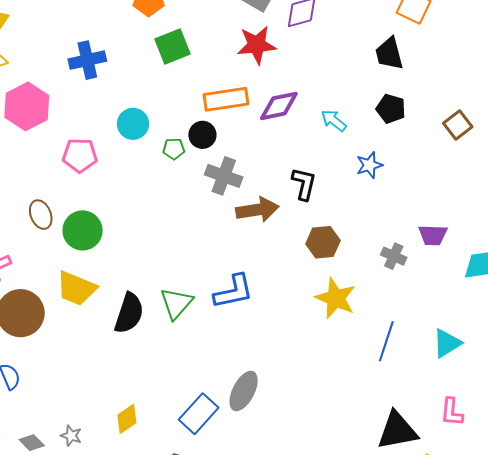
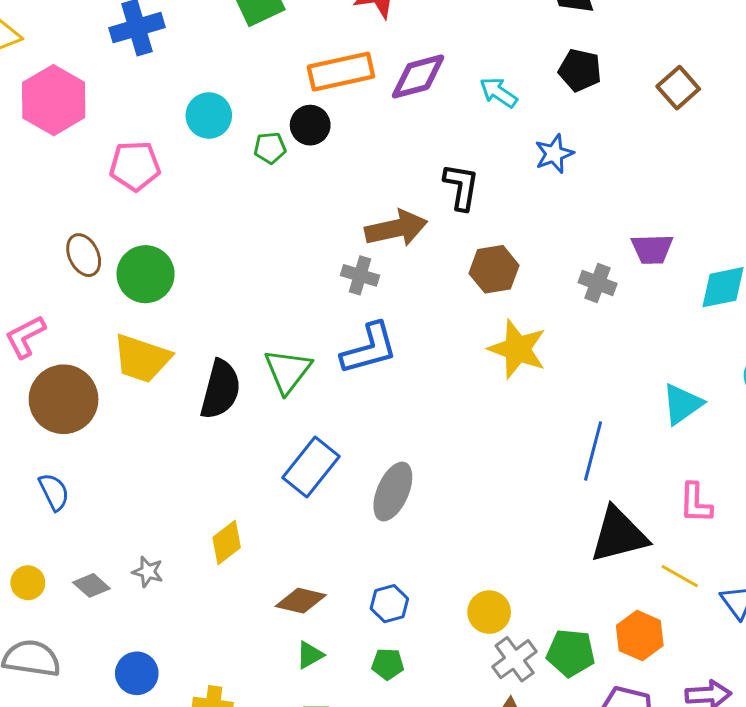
gray cross: (224, 176) -> (360, 275), moved, size x0.7
blue line: (386, 341) -> (593, 451), moved
blue rectangle: (199, 414) -> (311, 467), moved

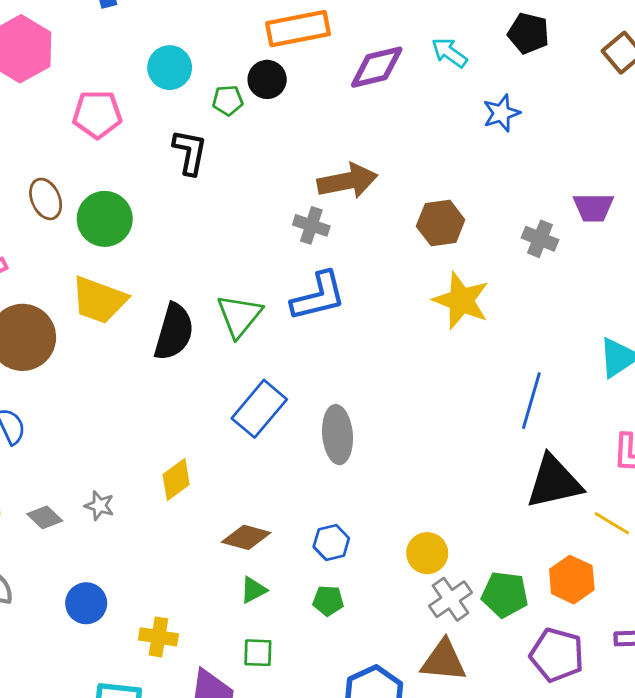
purple diamond: (418, 76) -> (377, 67), moved
black L-shape: (461, 187) -> (190, 152), moved
gray ellipse: (393, 492) -> (337, 435), turned -30

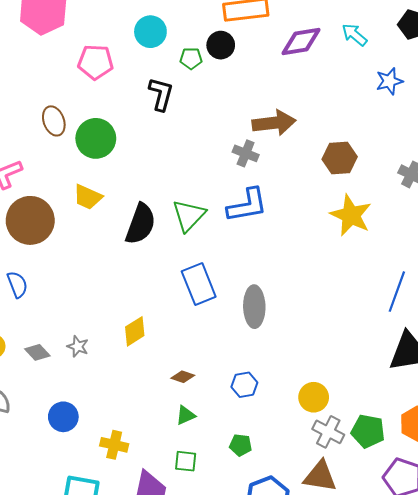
yellow trapezoid: (99, 300) -> (88, 197), size x0.7
blue rectangle: (259, 409) -> (199, 284), turned -66
brown diamond: (246, 537) -> (183, 377), size x0.7
gray cross: (451, 599) -> (328, 432), turned -32
green pentagon: (328, 601) -> (241, 445), moved

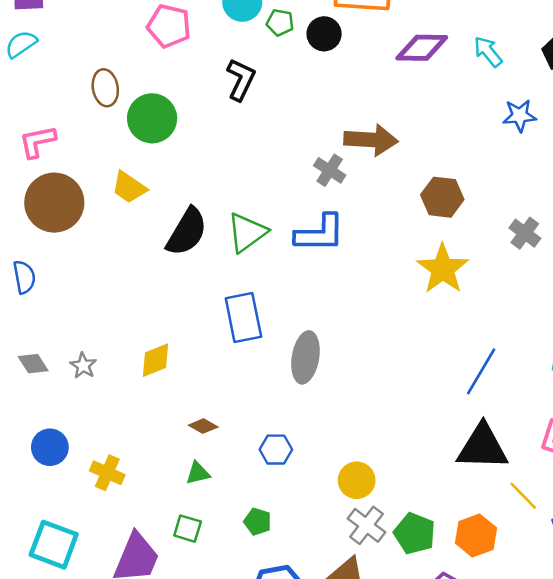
green pentagon: (191, 58) -> (280, 22), moved
yellow cross: (114, 445) -> (107, 473), moved

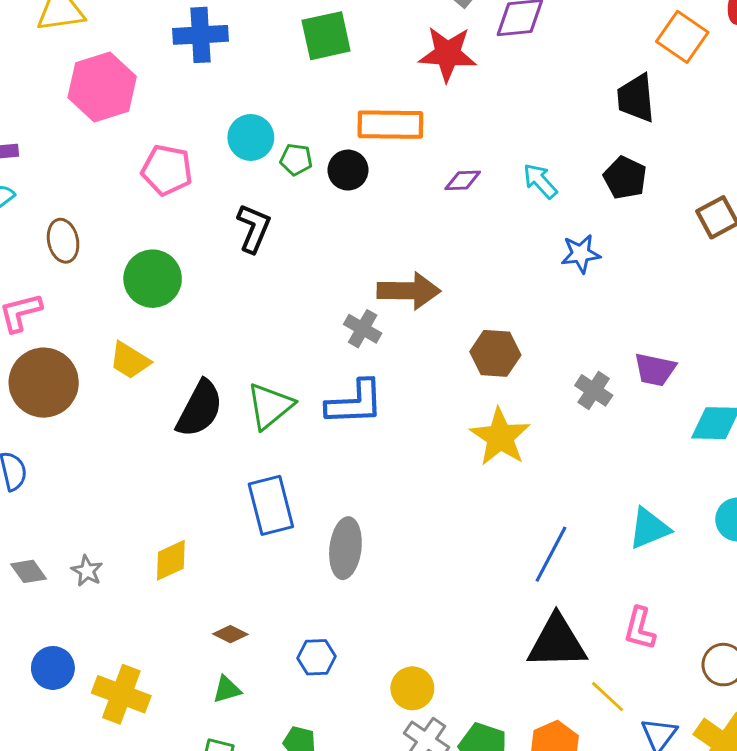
purple diamond: (422, 48) -> (463, 180), size x0.6
brown ellipse: (105, 88) -> (63, 241), moved
yellow cross: (107, 473) -> (121, 694), size x1.4

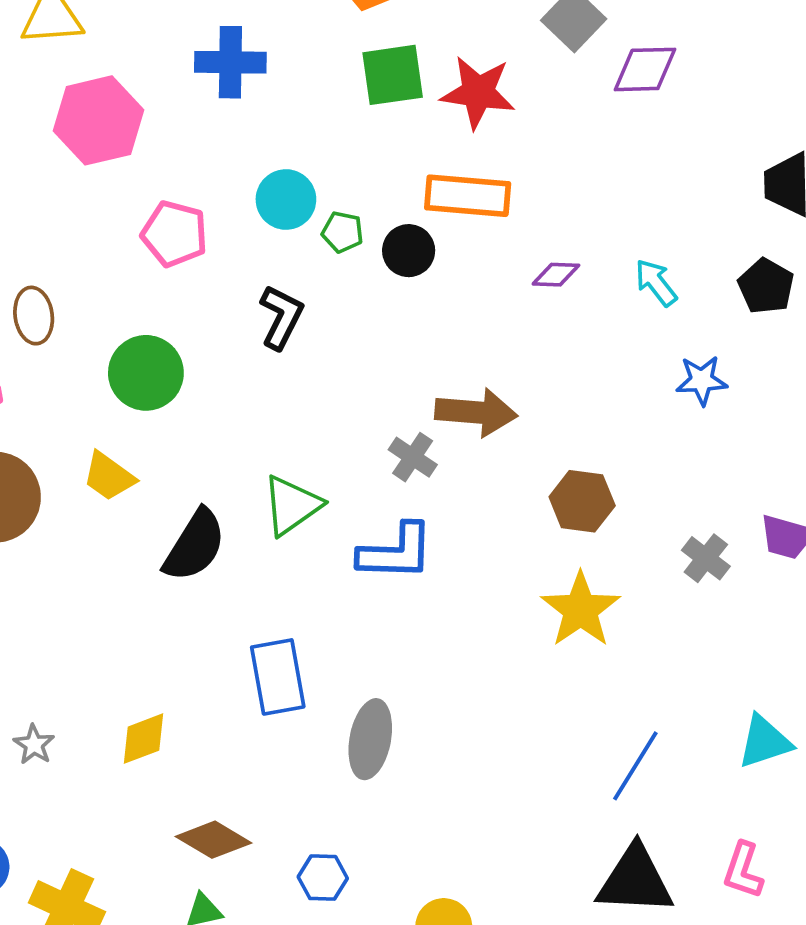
red star: (448, 54) -> (478, 92), moved
green triangle: (270, 406) -> (292, 505), moved
brown diamond: (230, 634) -> (214, 840), size x1.6

